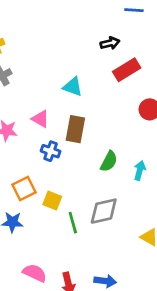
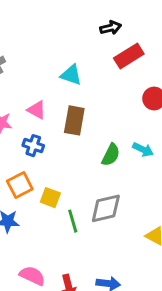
blue cross: (51, 151) -> (33, 146), moved
cyan arrow: (140, 170) -> (143, 150), moved, turned 102

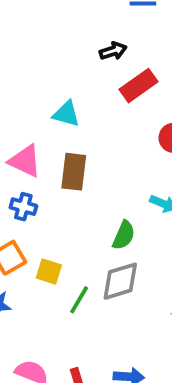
pink triangle: (37, 110) -> (25, 161), size x1.4
green semicircle: (111, 155) -> (124, 235), moved
green line: (73, 221) -> (79, 300), turned 50

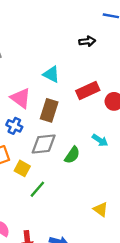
red rectangle: (138, 86) -> (88, 90), moved
gray diamond: (120, 281) -> (44, 144), moved

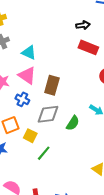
cyan triangle: (51, 74) -> (29, 52), moved
red rectangle: (88, 90) -> (88, 47), moved, turned 48

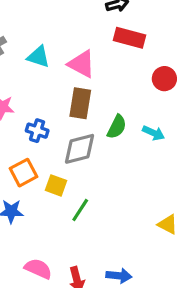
pink triangle: (27, 75) -> (81, 64), moved
green semicircle: (73, 123) -> (117, 127), moved

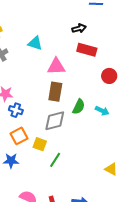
cyan triangle: (38, 57) -> (35, 43), moved
pink triangle: (81, 64) -> (56, 66), turned -30
blue cross: (37, 131) -> (16, 110), moved

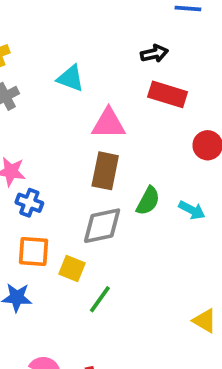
orange square: (19, 136) -> (34, 252), turned 30

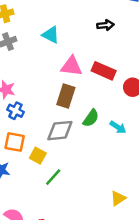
red rectangle: (168, 94) -> (104, 71), moved
yellow triangle: (205, 321) -> (118, 198), turned 49

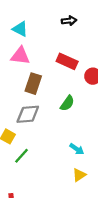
pink triangle: (71, 66) -> (20, 56), moved
green semicircle: (91, 118) -> (67, 103), moved
cyan arrow: (118, 127) -> (77, 149), moved

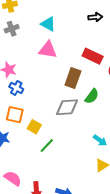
brown rectangle: (33, 84) -> (73, 78), moved
gray diamond: (28, 114) -> (67, 107), moved

